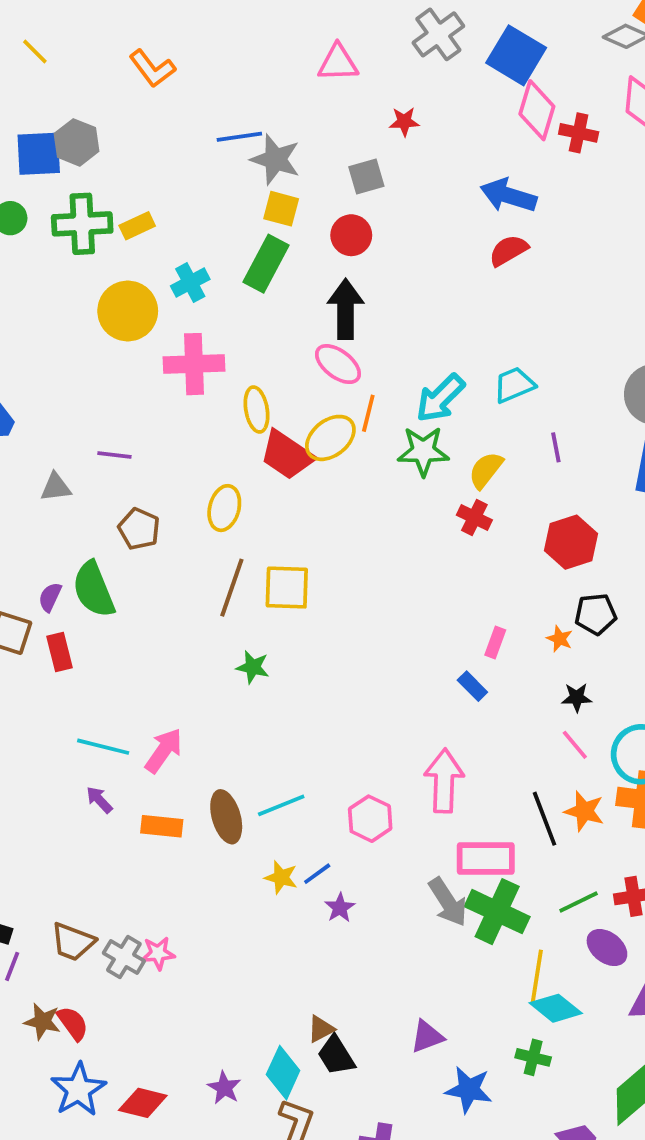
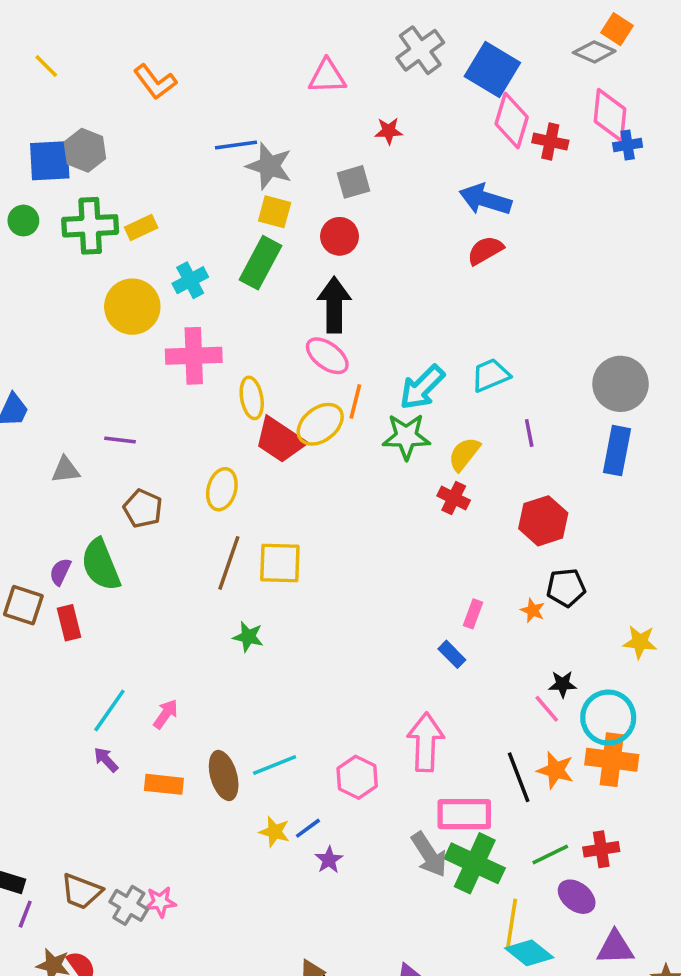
black star: (577, 697) -> (563, 684), moved
cyan line: (103, 747) -> (109, 711), turned -69
pink arrow: (164, 750) -> (166, 714), size x0.7

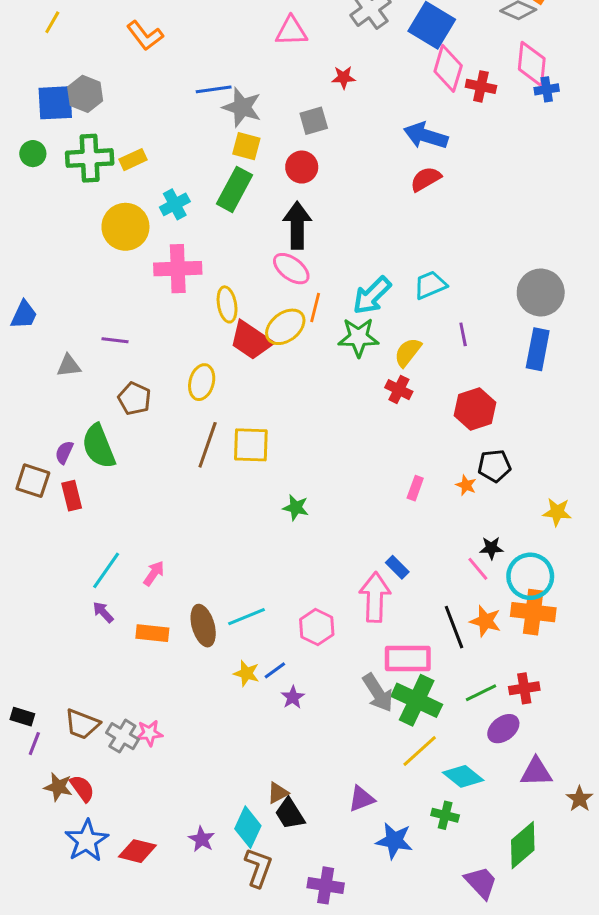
yellow line: (46, 66) -> (52, 22), turned 75
green star: (248, 637) -> (296, 508), moved
blue rectangle: (452, 654) -> (397, 567), moved
purple ellipse: (577, 897) -> (503, 729), turned -76
yellow line: (512, 923) -> (420, 751), moved, turned 39

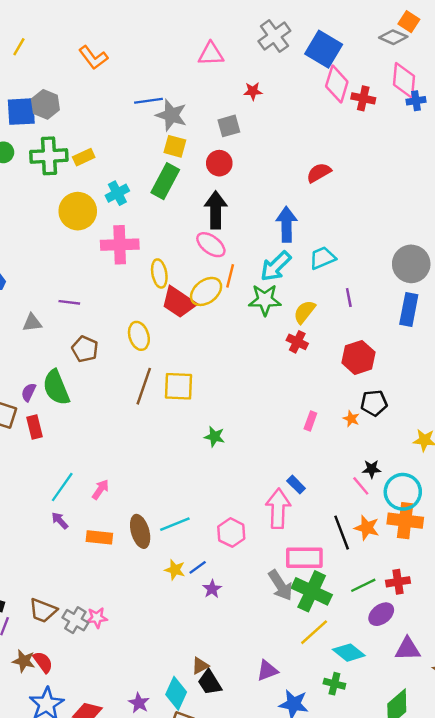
blue arrow: (426, 136) -> (286, 224), moved, turned 72
yellow ellipse: (202, 382) -> (139, 336), turned -32

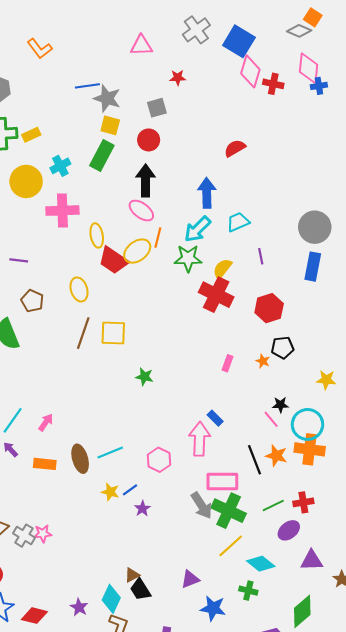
red cross: (297, 342) -> (216, 295), size x1.8

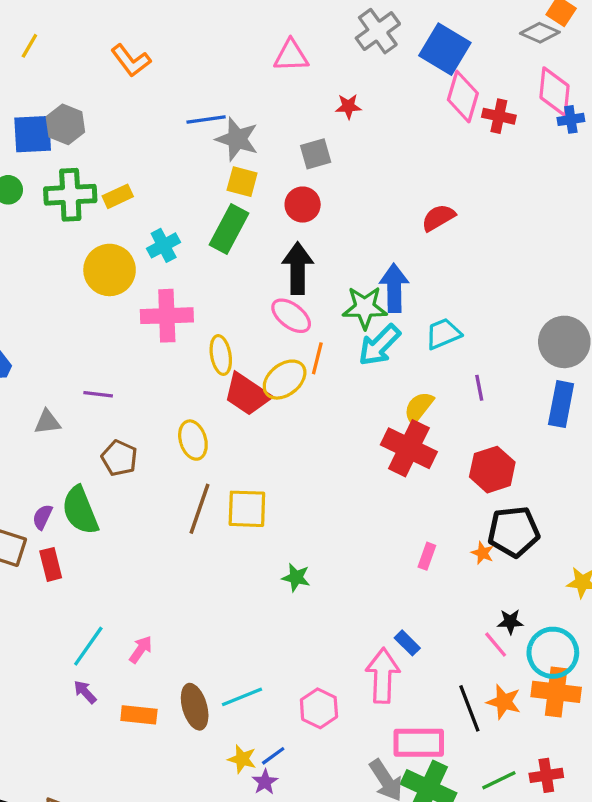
green star: (188, 258) -> (365, 308), moved
black pentagon: (283, 348) -> (514, 532), size x1.4
purple star: (142, 509) -> (265, 782), moved

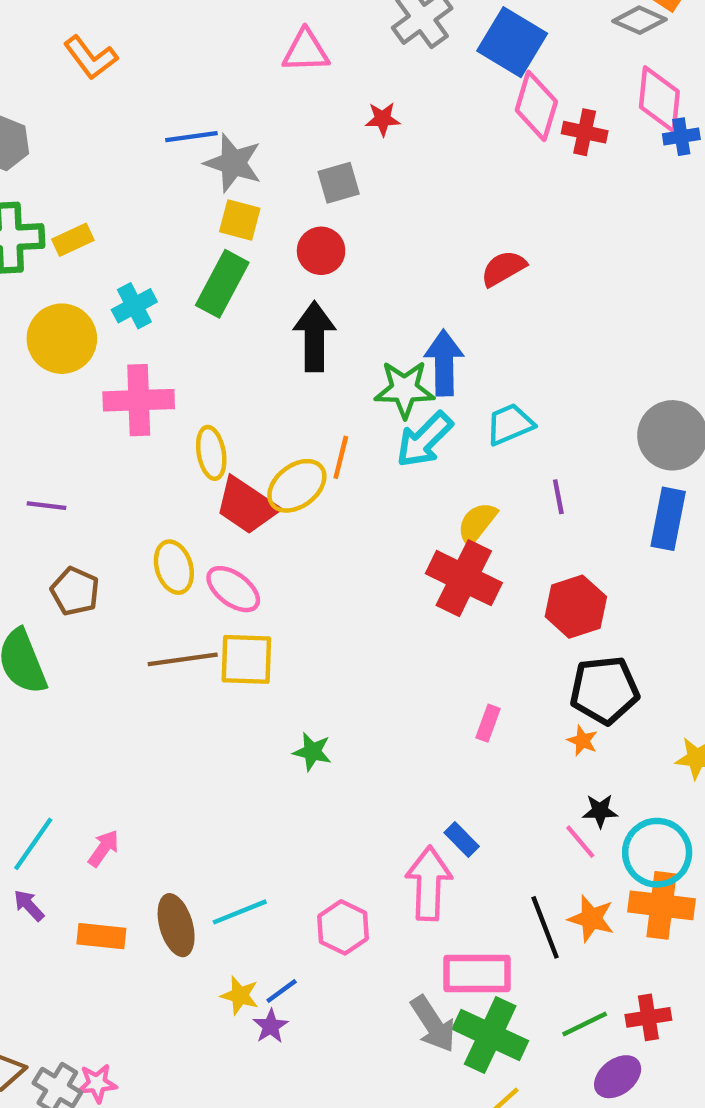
pink ellipse: (291, 316) -> (233, 589), moved
brown line: (200, 509) -> (183, 659), turned 63
orange star: (483, 553) -> (582, 741), moved

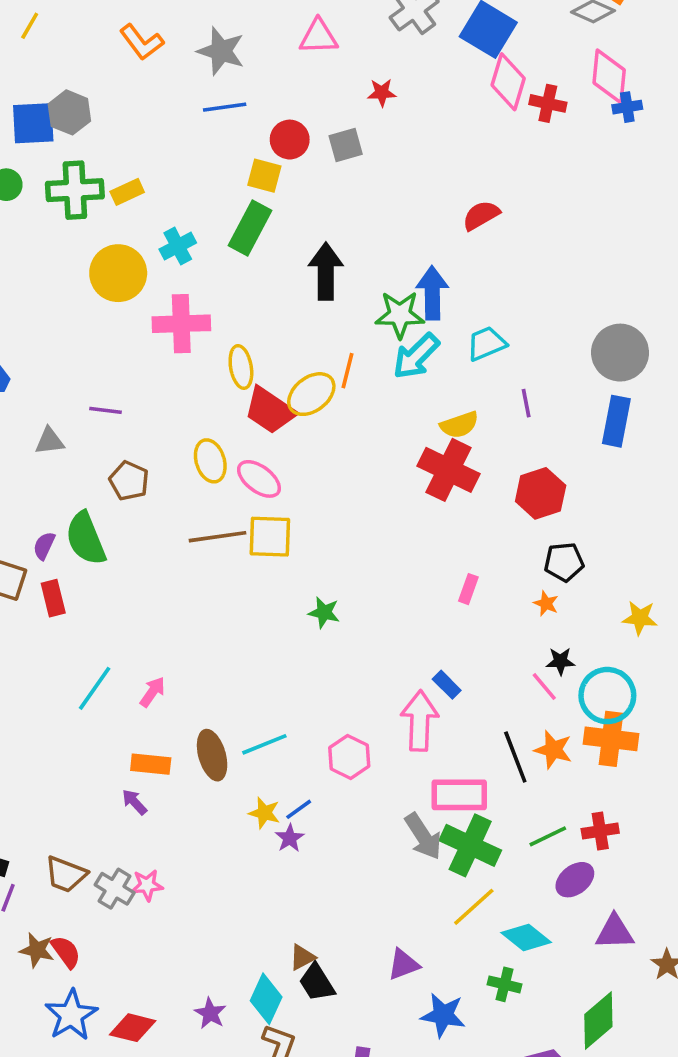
gray star: (233, 163) -> (221, 51), moved
red circle: (321, 251) -> (290, 140), moved
yellow semicircle: (477, 523) -> (459, 425), turned -147
black pentagon: (604, 690) -> (564, 562), size x0.7
purple arrow: (29, 905) -> (134, 802), moved

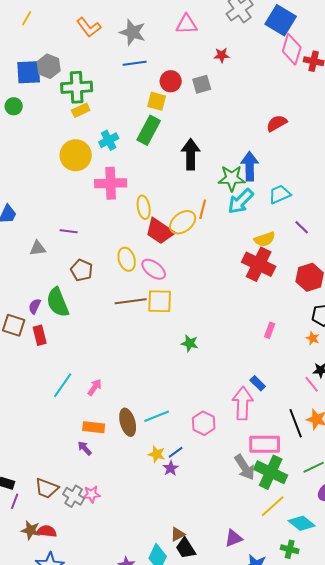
green cross: (75, 190) -> (77, 87), moved
purple line: (526, 403) -> (302, 227), turned -35
red semicircle: (66, 952) -> (47, 531), turned -48

